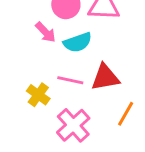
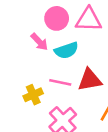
yellow cross: (38, 95) -> (33, 95), turned 30

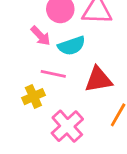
pink line: (60, 82) -> (53, 74), moved

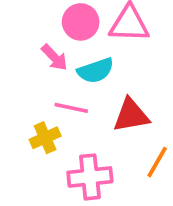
pink cross: (67, 126) -> (90, 177), turned 36

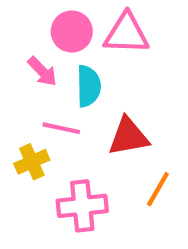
cyan semicircle: (96, 71) -> (89, 86), turned -72

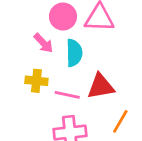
pink line: (61, 128) -> (67, 95), moved
yellow cross: (32, 162) -> (36, 81), moved, turned 30

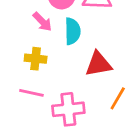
pink line: (67, 95) -> (31, 93), moved

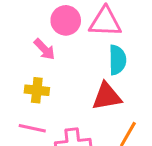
cyan semicircle: (73, 31) -> (117, 60), moved

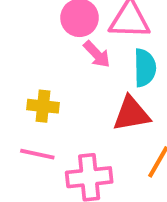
pink arrow: (44, 49) -> (97, 54), moved

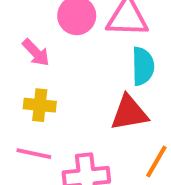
pink arrow: (97, 54) -> (36, 53), moved

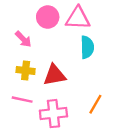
red triangle: (129, 113) -> (55, 75), moved

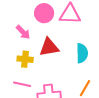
cyan semicircle: (87, 47) -> (82, 53), moved
red triangle: (55, 75) -> (49, 47), moved

